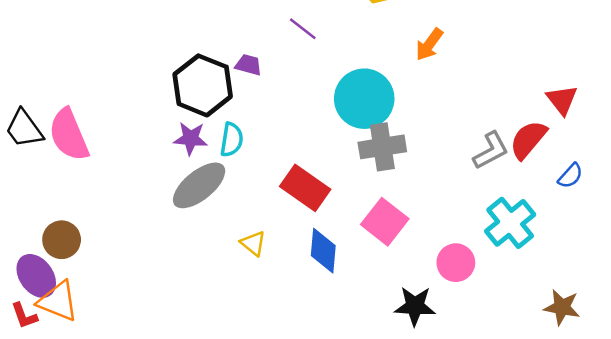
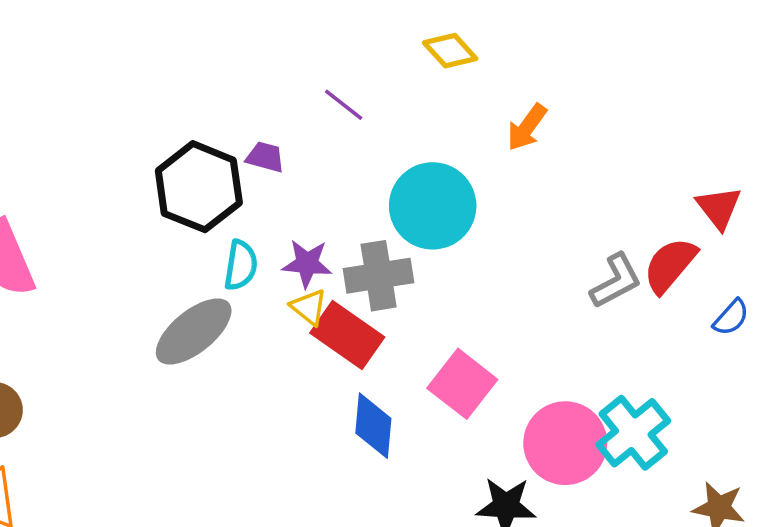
purple star: (191, 138) -> (307, 263), moved
gray cross: (382, 147) -> (379, 276), moved
cyan cross: (510, 223) -> (633, 433), moved
yellow triangle: (253, 243) -> (309, 307), moved
pink circle: (456, 263) -> (565, 443), size x1.5

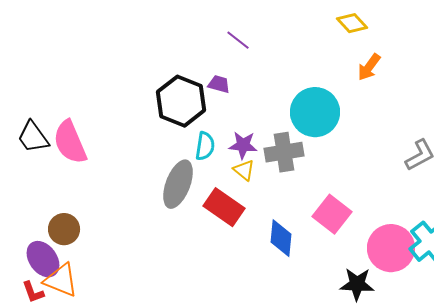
yellow diamond: (450, 51) -> (352, 23), moved
purple line: (344, 105) -> (238, 40), moved
gray ellipse: (194, 331) -> (178, 184), turned -30
red rectangle: (347, 335) -> (224, 207), moved

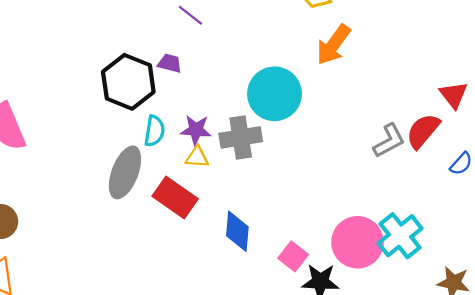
orange arrow: (369, 67) -> (333, 45), size x1.4
yellow triangle: (244, 170) -> (197, 157), turned -35
pink square: (332, 214) -> (293, 256), moved, size x0.7

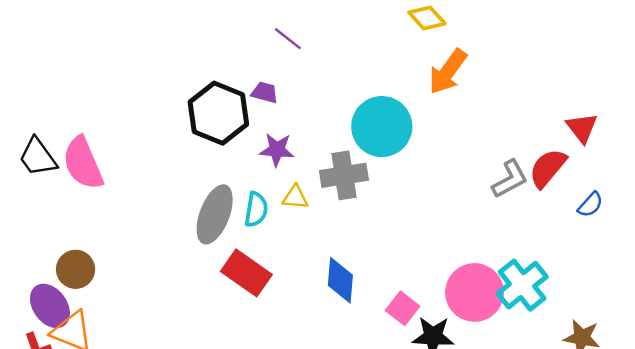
purple star: (196, 130) -> (277, 150), moved
cyan semicircle: (154, 131) -> (256, 210), moved
red rectangle: (175, 198) -> (246, 273), moved

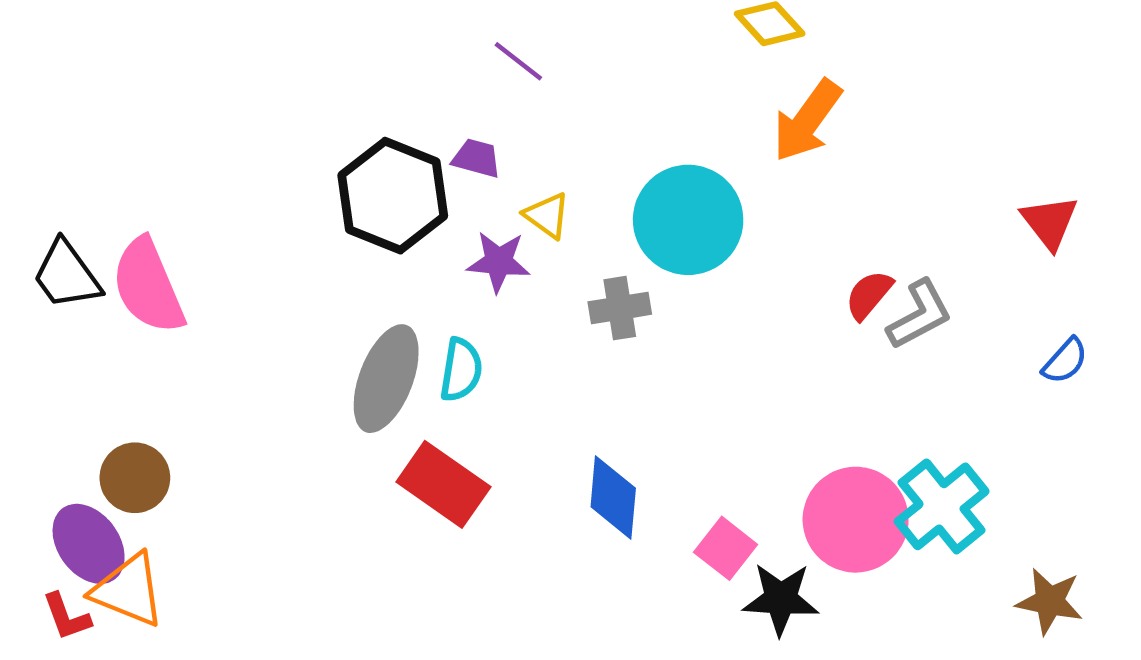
red semicircle: (548, 168) -> (869, 295), moved, size x0.7
gray cross: (344, 175) -> (620, 308), size x0.7
yellow triangle: (295, 197) -> (547, 215), moved, turned 32

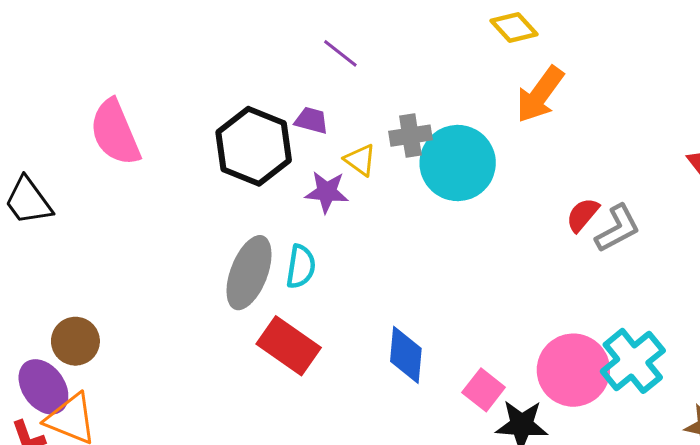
pink semicircle: (148, 286) -> (115, 133), moved
gray cross: (620, 308) -> (410, 136), moved

